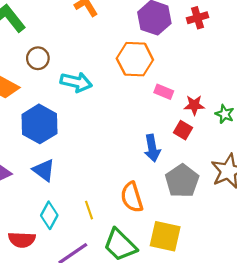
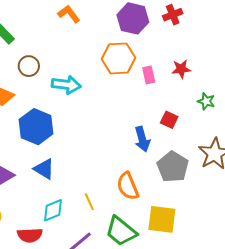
pink rectangle: (164, 92) -> (149, 75), moved, turned 60
red star: (194, 105) -> (181, 69), moved
cyan diamond: (49, 215) -> (53, 210), turned 45

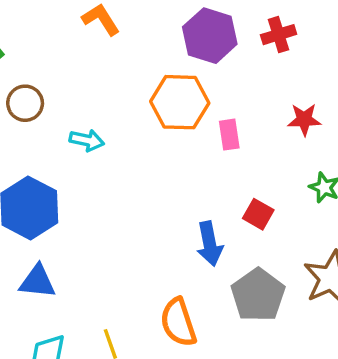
red star: (181, 69) -> (304, 120), moved
cyan arrow: (66, 85) -> (87, 140), size x0.7
blue triangle: (44, 169) -> (37, 282), turned -30

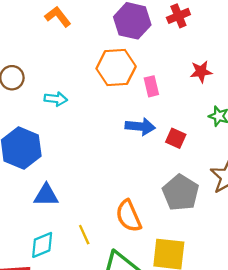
blue arrow: (210, 244) -> (140, 126), moved, turned -68
blue triangle: (37, 282) -> (46, 195), moved

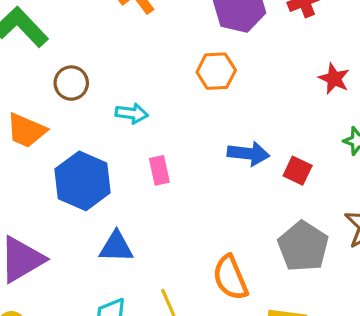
orange hexagon: (116, 68) -> (216, 71), size x0.7
red star: (201, 72) -> (334, 79), turned 30
pink rectangle: (151, 86) -> (159, 170), moved

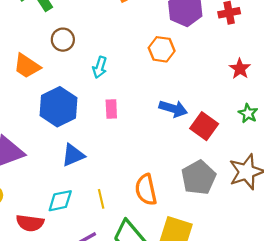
cyan arrow: (132, 113) -> (100, 67), turned 90
red square: (298, 171) -> (204, 126), size x1.4
blue triangle: (116, 247) -> (73, 155), turned -35

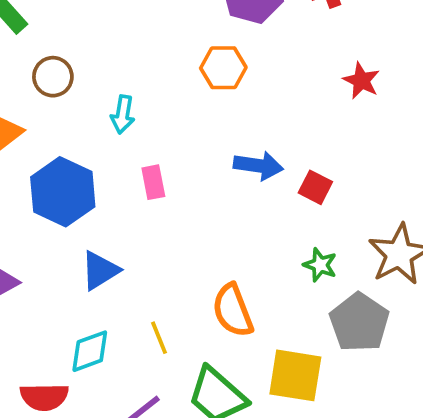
green star: (248, 113) -> (320, 265), moved
red square: (204, 126) -> (315, 187), size x0.7
gray pentagon: (199, 178) -> (359, 322), moved

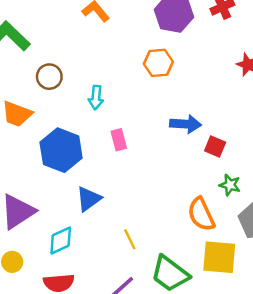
red square: (315, 187) -> (215, 147), moved
orange semicircle: (233, 310) -> (201, 214), moved
cyan diamond: (90, 351) -> (61, 241), moved

